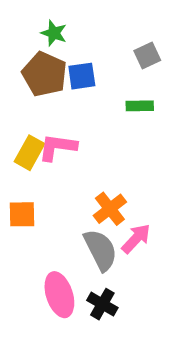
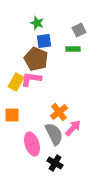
green star: (54, 33) -> (37, 23), moved
brown pentagon: (44, 74) -> (36, 59), moved
green rectangle: (140, 106) -> (73, 49), moved
pink ellipse: (59, 295) -> (32, 144), moved

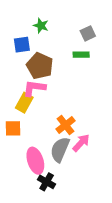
blue square: (44, 41) -> (22, 45), moved
yellow rectangle: (16, 82) -> (24, 103), moved
gray semicircle: (54, 134) -> (60, 150), turned -130
black cross: (55, 163) -> (47, 182), moved

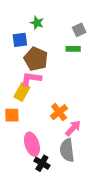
gray semicircle: (60, 150) -> (67, 150), moved, turned -30

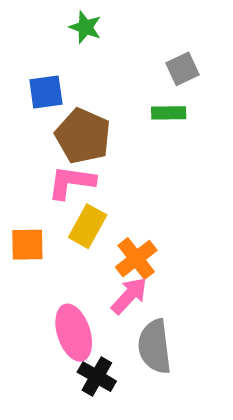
green star: (37, 23) -> (85, 27), moved
yellow rectangle: (22, 92) -> (88, 226), moved
orange square: (12, 115) -> (27, 245), moved
pink arrow: (73, 128) -> (129, 296), moved

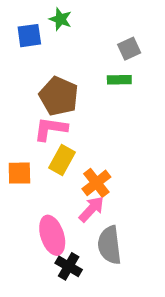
blue square: (46, 92) -> (29, 36), moved

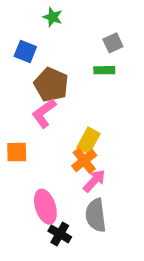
blue square: (29, 36) -> (25, 52), moved, turned 30
pink L-shape: (51, 129) -> (44, 113), turned -44
yellow rectangle: (62, 160) -> (89, 141), moved
pink arrow: (92, 209) -> (94, 181), moved

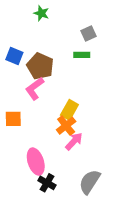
blue square: (25, 52) -> (14, 56), moved
gray semicircle: (96, 215) -> (90, 182), moved, turned 40

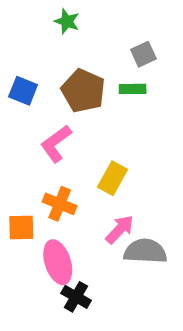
brown pentagon: (40, 66) -> (83, 91), moved
orange square: (13, 119) -> (21, 228), moved
orange cross: (66, 126) -> (60, 204), moved, turned -30
gray semicircle: (90, 182) -> (145, 251), moved, turned 60

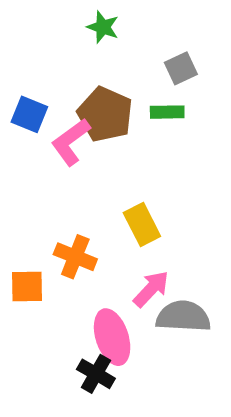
green star: (67, 21) -> (103, 27), moved
pink L-shape: (56, 144) -> (71, 142), moved
yellow rectangle: (112, 178) -> (142, 225), turned -56
pink ellipse: (58, 262) -> (112, 337), moved

